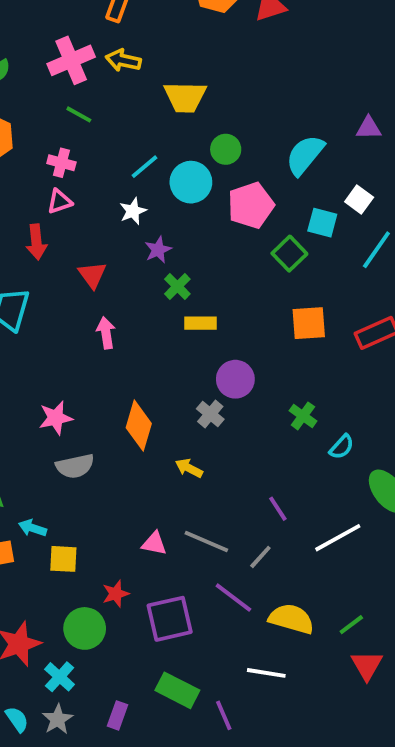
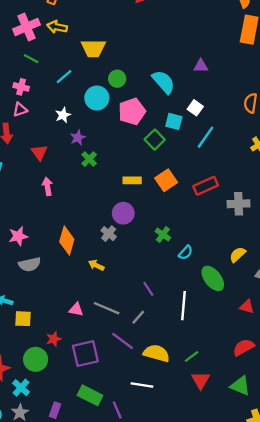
cyan semicircle: (305, 155) -> (163, 82), turned 100
cyan line: (145, 167) -> (64, 77), moved
yellow rectangle: (201, 323) -> (132, 180), moved
orange square: (309, 323) -> (166, 180), turned -30
white line: (338, 538) -> (183, 306), turned -56

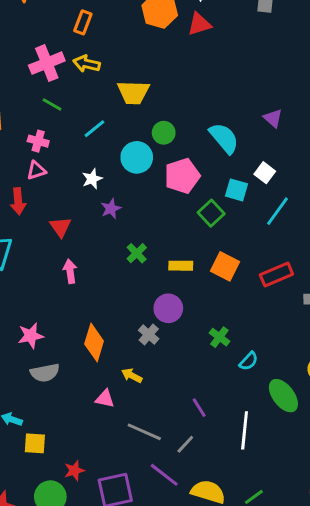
purple triangle: (201, 66) -> (273, 118), turned 42
green cross: (89, 159) -> (137, 253), moved
orange square: (166, 180) -> (225, 266), turned -30
pink triangle: (76, 309) -> (105, 399), moved

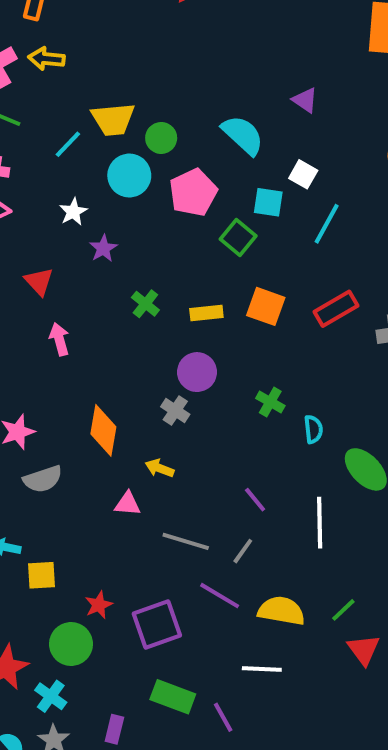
yellow trapezoid: (133, 92) -> (113, 119), moved
cyan semicircle: (249, 361) -> (313, 429), turned -42

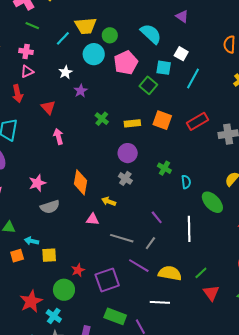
gray cross: (175, 410) -> (125, 178), moved

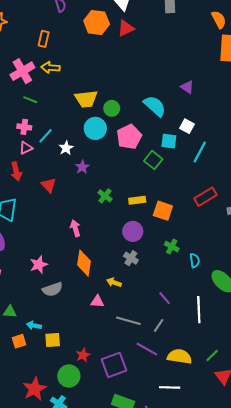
cyan line: (63, 38) -> (45, 136), moved
orange square: (162, 120) -> (163, 211), moved
pink arrow: (58, 136) -> (75, 228), moved

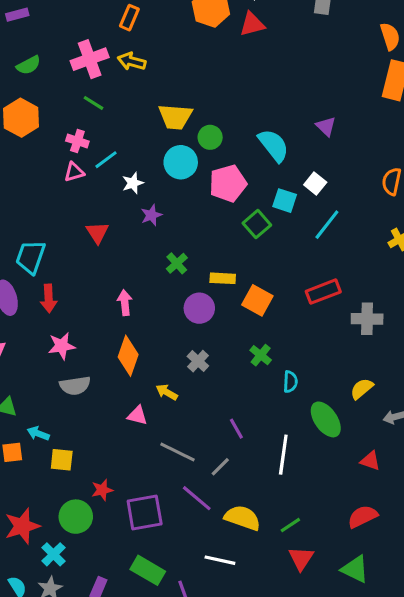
red arrow: (16, 171) -> (49, 298), moved
purple circle: (133, 231) -> (199, 308), moved

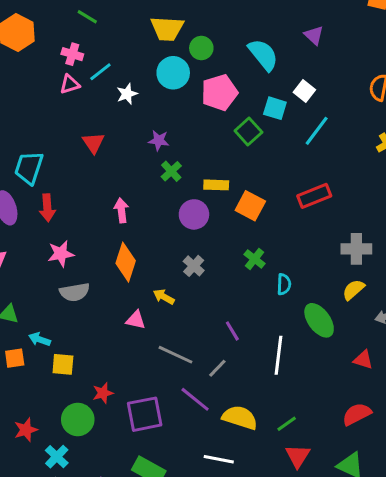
purple star: (151, 215) -> (159, 140), moved, turned 30
gray cross: (367, 319) -> (356, 249), moved
red star: (22, 526) -> (26, 430), size x0.7

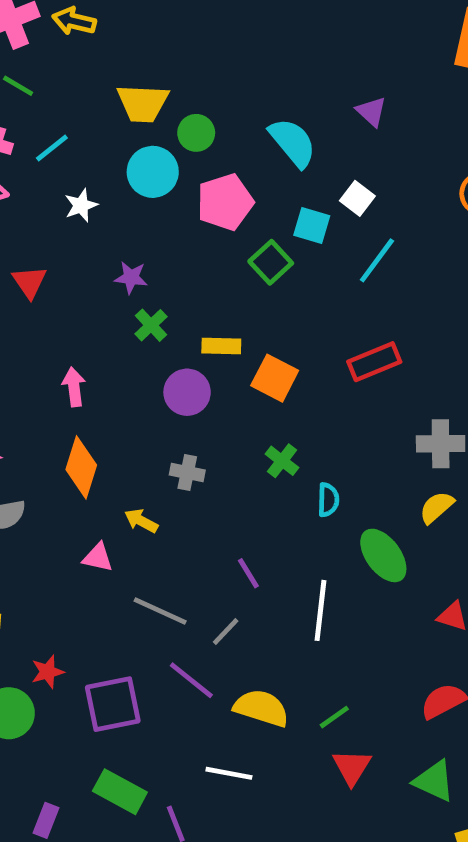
cyan line: (100, 72) -> (52, 148), moved
gray cross: (194, 266) -> (187, 472), turned -30

